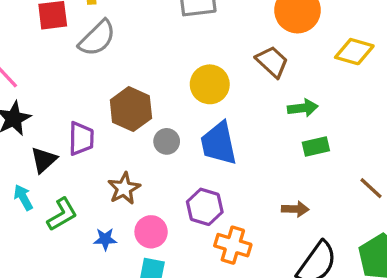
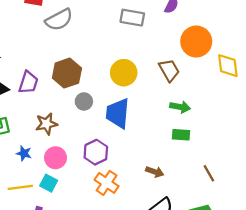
yellow diamond: (354, 52) -> (228, 66), moved, turned 50

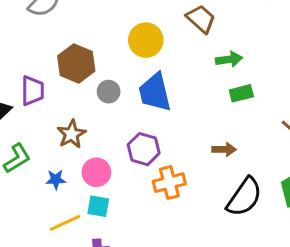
orange cross: (107, 183) -> (169, 183), turned -30

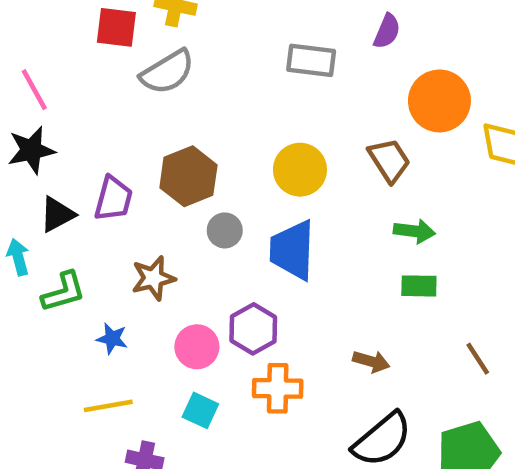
pink circle: (96, 172) -> (197, 347), moved
cyan square: (98, 206) -> (200, 410), moved

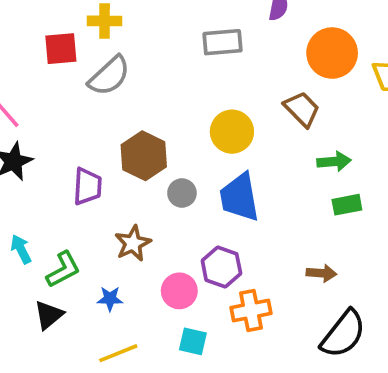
black triangle: (57, 214) -> (49, 315), moved

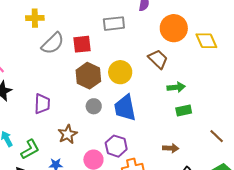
yellow cross: (105, 21) -> (35, 18), moved
red square: (61, 49) -> (82, 44), moved
brown hexagon: (144, 156) -> (88, 76), moved

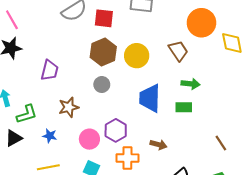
blue trapezoid: (125, 108) -> (150, 98), moved
green rectangle: (184, 111) -> (184, 107), moved
brown arrow: (171, 148) -> (158, 145), moved

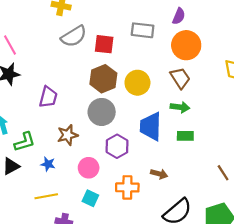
orange circle: (201, 23) -> (186, 45), moved
green arrow: (191, 84) -> (180, 107), moved
gray circle: (102, 85) -> (102, 112), size x1.6
purple hexagon: (116, 130) -> (117, 146), moved

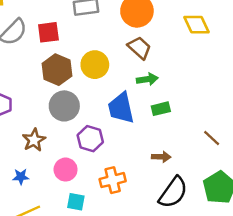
brown arrow: (159, 174) -> (161, 157), moved

